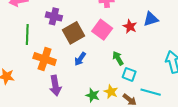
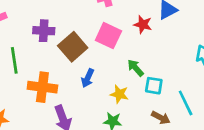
yellow star: (111, 92) -> (119, 94), moved
cyan line: (151, 92) -> (186, 103), turned 60

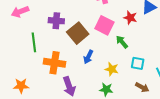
green arrow: (135, 68) -> (122, 42), moved

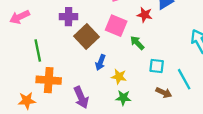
purple cross: (56, 21) -> (69, 17), moved
orange cross: (54, 63) -> (49, 80), moved
yellow star: (112, 69) -> (119, 77), moved

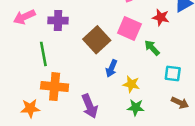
purple cross: (69, 17) -> (58, 20), moved

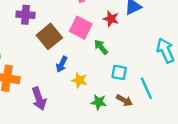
purple cross: (58, 20) -> (25, 15), moved
green star: (136, 107) -> (99, 102), moved

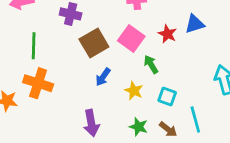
yellow star: (79, 80) -> (134, 91), moved
purple arrow: (39, 99) -> (91, 123), moved

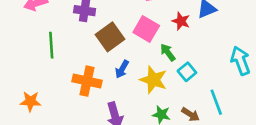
orange cross: (38, 83) -> (87, 81), moved
yellow star: (134, 91) -> (153, 80), size x1.5
cyan square: (167, 97) -> (187, 72), moved, turned 36

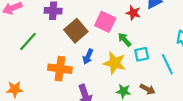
green line: (51, 45) -> (28, 41), turned 50
cyan square: (187, 72) -> (142, 54), turned 32
cyan line: (216, 102) -> (167, 64), moved

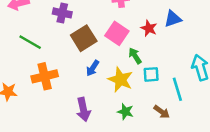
green line: (28, 41) -> (30, 42), turned 70
orange cross: (60, 69) -> (45, 76), moved, turned -30
brown arrow: (147, 89) -> (162, 112), moved

